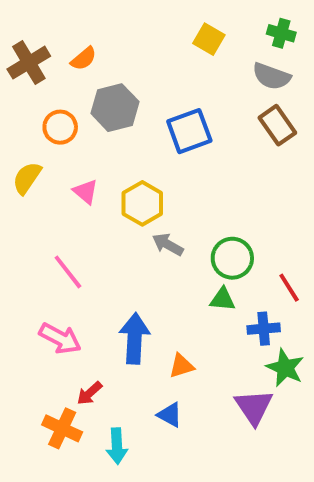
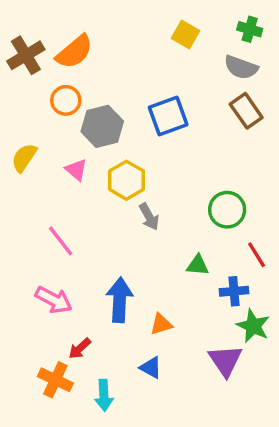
orange semicircle: (84, 59) -> (74, 52), size x1.6
gray hexagon: (115, 108) -> (102, 126), moved
orange circle: (60, 127) -> (66, 100), moved
gray arrow: (168, 245) -> (149, 217), turned -148
green circle: (232, 258) -> (227, 210), moved

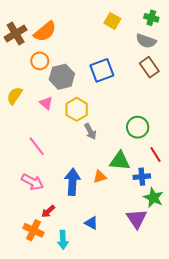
green triangle: (198, 265) -> (120, 161), size x1.5
orange triangle: (161, 324) -> (100, 177), moved

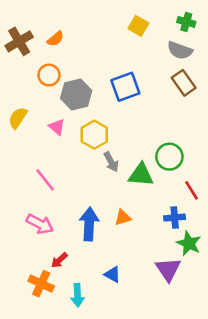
orange semicircle: (45, 31) -> (55, 39), size x0.6
green triangle: (120, 161) -> (141, 175), moved

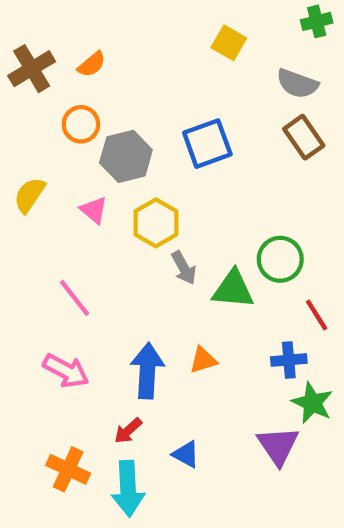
green cross: (186, 22) -> (317, 21), moved, turned -30
red arrow: (59, 260) -> (128, 431), moved
cyan arrow: (77, 295) -> (128, 489), size x1.4

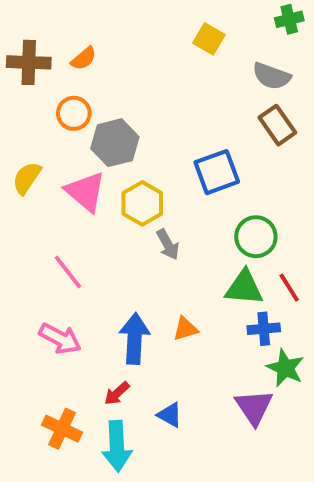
brown cross: (32, 69) -> (29, 62), turned 33
blue square: (207, 144) -> (217, 172), moved
pink triangle: (94, 210) -> (86, 192), size x1.6
green triangle: (233, 289) -> (244, 288), moved

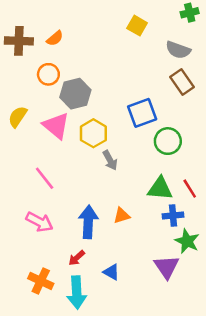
green circle: (256, 237) -> (168, 141), moved

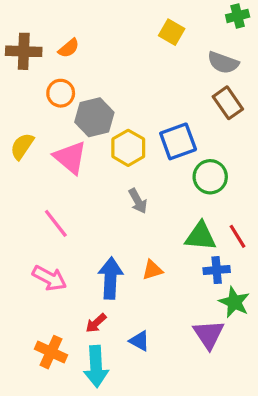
yellow hexagon: (93, 133) -> (128, 148), moved

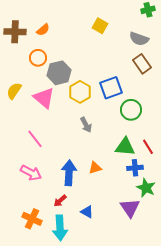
yellow square: (172, 32) -> (100, 26), moved

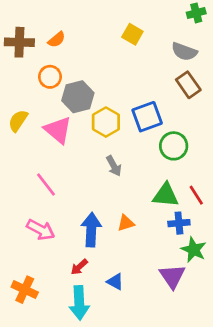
orange cross: (32, 219) -> (25, 290), moved

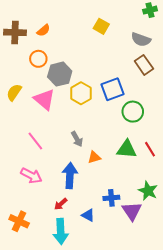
gray arrow: (114, 166) -> (77, 139), moved
orange triangle: (126, 223) -> (94, 157), moved
blue cross: (179, 223) -> (111, 198), moved

